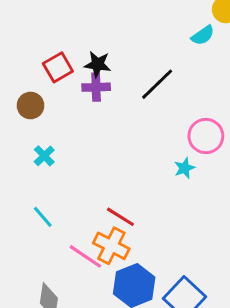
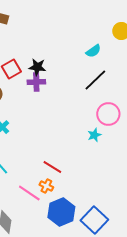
cyan semicircle: (203, 35) -> (93, 51), moved
black line: (157, 84) -> (95, 80), moved
orange cross: (111, 246) -> (46, 186), size x0.6

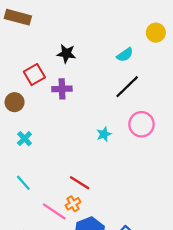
black star: (37, 67) -> (66, 54), moved
cyan star: (94, 135) -> (104, 134), moved
orange cross: (46, 186) -> (73, 204), turned 32

